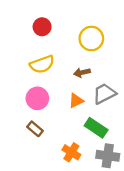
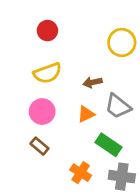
yellow circle: (91, 39) -> (122, 42), moved
gray trapezoid: (104, 94) -> (118, 106), turned -115

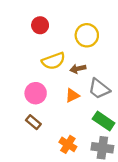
yellow circle: (122, 42) -> (87, 35), moved
yellow semicircle: (47, 73) -> (53, 61), moved
green rectangle: (109, 145) -> (104, 121), moved

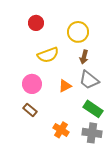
brown arrow: (78, 69) -> (84, 57), moved, turned -64

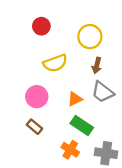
green rectangle: (93, 109) -> (82, 126), moved

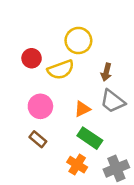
red circle: (41, 26) -> (32, 58), moved
yellow circle: (90, 37) -> (78, 41), moved
gray cross: (106, 153) -> (116, 168), turned -30

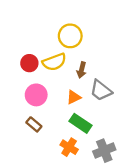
red circle: (32, 58) -> (29, 63), moved
brown arrow: (106, 72) -> (82, 70), moved

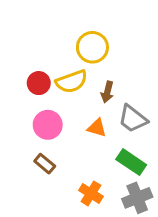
orange triangle: (74, 97) -> (97, 128), turned 42
green rectangle: (80, 123) -> (131, 162), moved

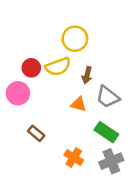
pink circle: (48, 125) -> (18, 93), moved

